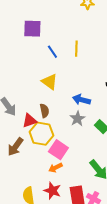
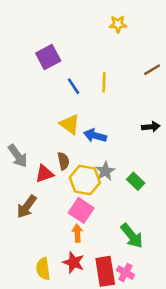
purple square: (32, 29) -> (48, 57), turned -30
blue arrow: (81, 100) -> (95, 136), moved
yellow hexagon: (41, 134) -> (85, 180), moved
orange arrow: (55, 168) -> (77, 233), turned 112

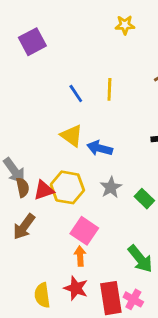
purple square: (48, 57) -> (32, 42), moved
brown semicircle: (63, 161) -> (23, 187), moved
yellow hexagon: (85, 180) -> (67, 187), moved

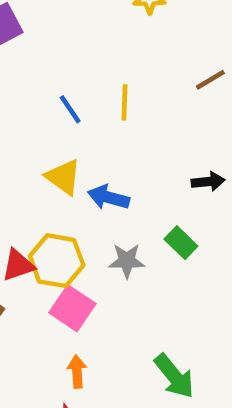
gray star: (111, 187) -> (127, 261), turned 30
green rectangle: (144, 199) -> (181, 243), moved
pink square: (84, 231) -> (72, 308), moved

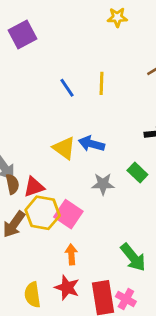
yellow triangle: (63, 177) -> (64, 148), moved
yellow hexagon: (57, 261) -> (43, 213), moved

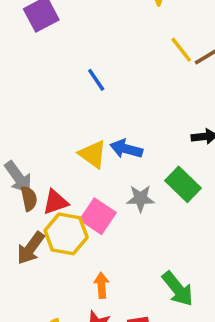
yellow line: (102, 83) -> (181, 50), moved, turned -40
green rectangle: (137, 173) -> (183, 184), size x1.4
pink square: (68, 214) -> (98, 216), moved

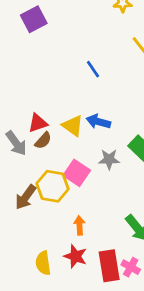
blue line: (96, 80) -> (93, 69), moved
brown semicircle: (29, 198) -> (43, 141), moved, turned 54
red triangle: (55, 202) -> (38, 123), moved

